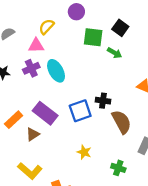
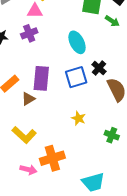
cyan ellipse: (56, 71) -> (77, 42), moved
black cross: (103, 101) -> (99, 68), turned 32
purple rectangle: (45, 113) -> (41, 78), turned 55

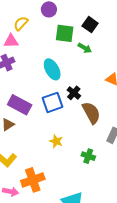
purple rectangle: (41, 78) -> (20, 105), turned -65

